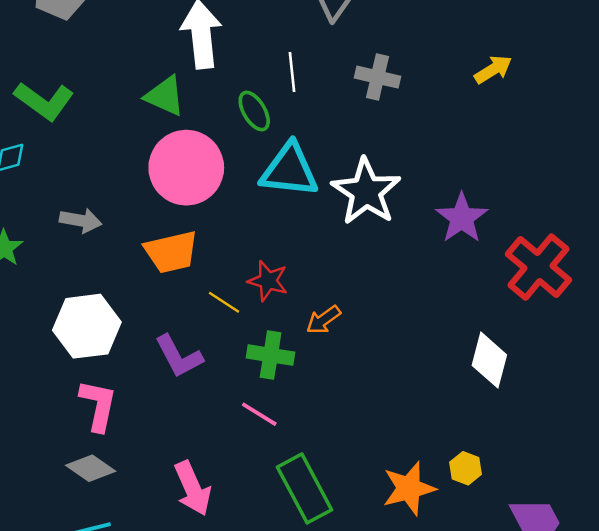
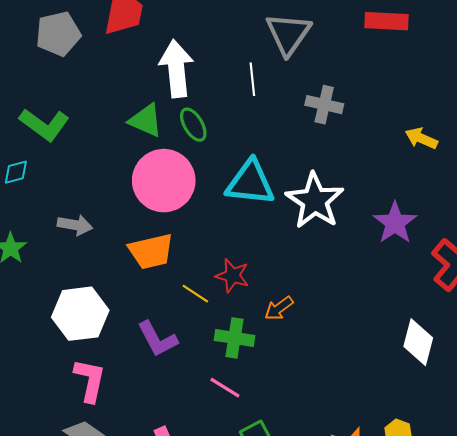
yellow arrow: (493, 70) -> (421, 138), moved, turned -124
white line: (292, 72) -> (252, 79), moved
green ellipse: (254, 111) -> (193, 125), moved

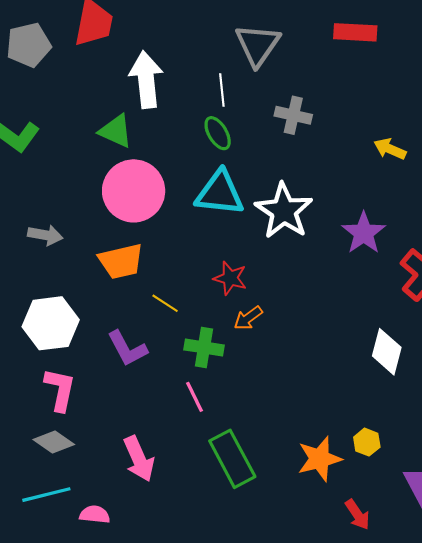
green ellipse: (193, 125) -> (218, 133), moved
red star: (232, 276) -> (230, 278), moved
pink line: (225, 388) -> (194, 397), turned 32

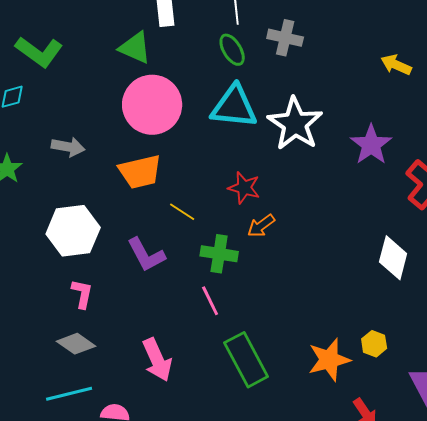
gray cross: (293, 115) -> (285, 38), moved
pink L-shape: (60, 389) -> (82, 294), size x0.7

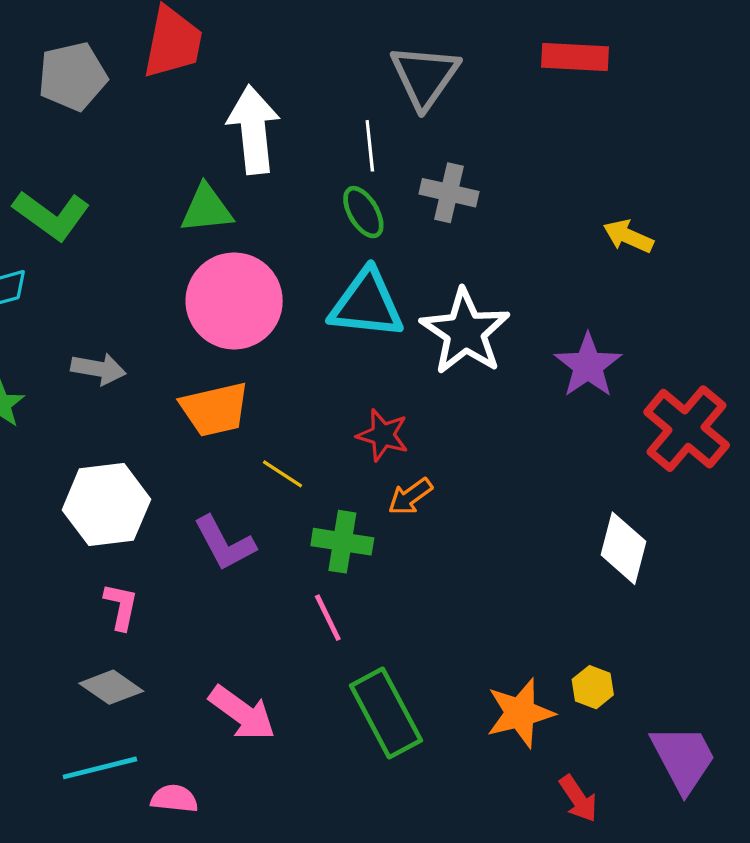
green triangle: (135, 48) -> (207, 209), turned -30
pink arrow: (157, 360) -> (242, 713), turned -30

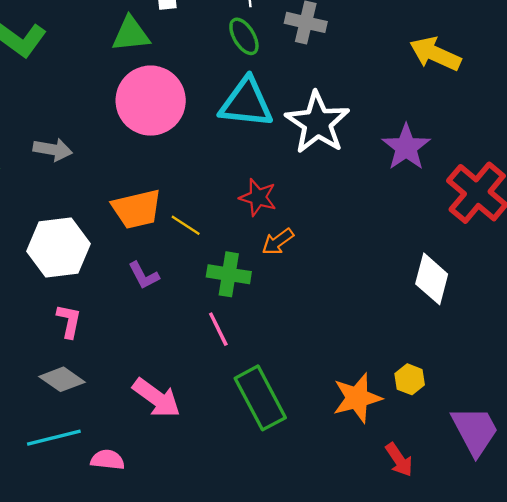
yellow arrow: (628, 236) -> (435, 54), size x1.4
orange trapezoid: (215, 409) -> (137, 209), moved
purple L-shape: (224, 543) -> (144, 275), size x0.7

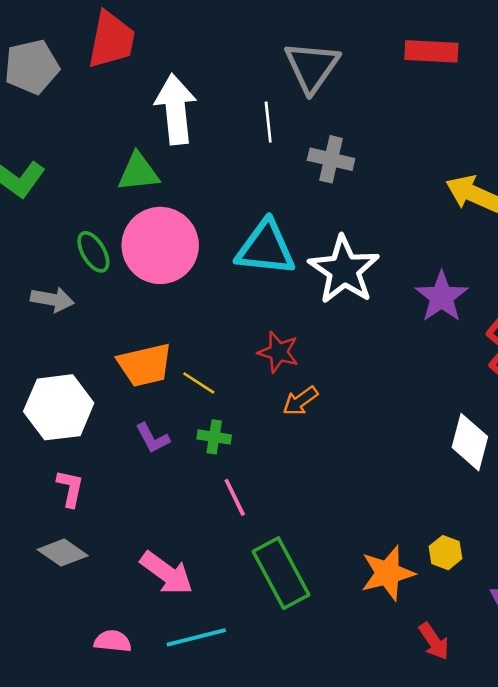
green ellipse: (244, 36) -> (93, 252), moved
green cross: (229, 274) -> (214, 437), moved, size x0.7
cyan line: (54, 438) -> (196, 637), moved

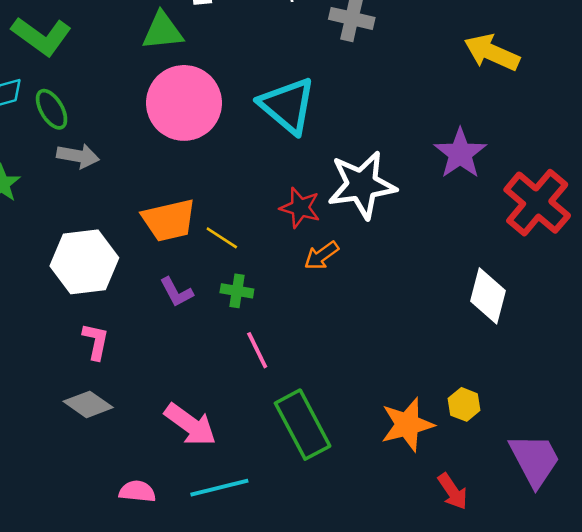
cyan triangle: (266, 248) -> (287, 105), turned 34
green ellipse: (93, 252) -> (52, 109), moved
white star: (344, 270) -> (362, 185), moved, turned 30

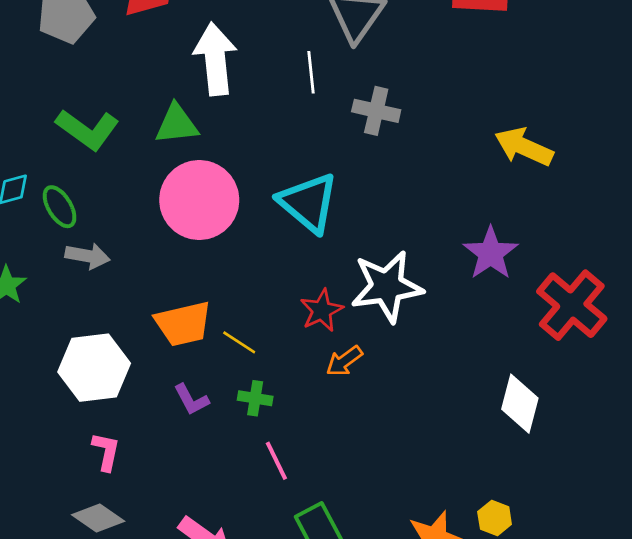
green L-shape: (41, 36) -> (87, 129), moved
red star: (300, 208) -> (322, 310), turned 30

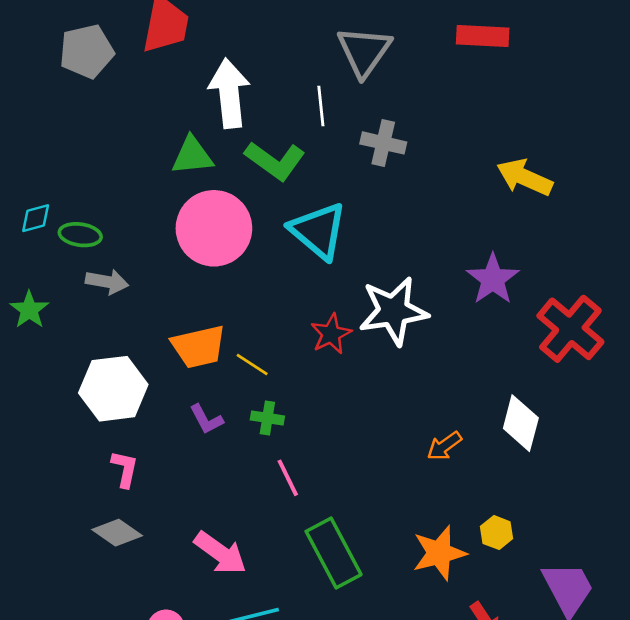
green L-shape: (87, 129) -> (275, 161), moved
green ellipse: (60, 207) -> (80, 235), turned -51
orange arrow: (344, 361) -> (444, 446), moved

